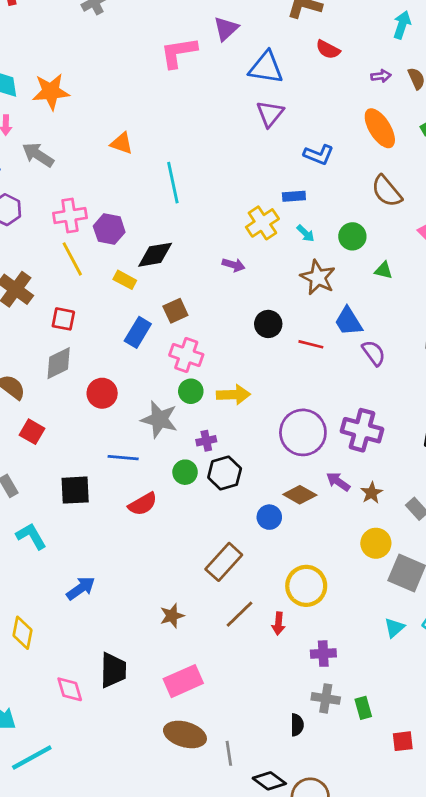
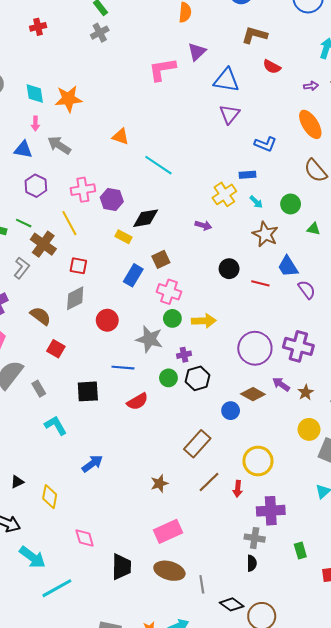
cyan line: (173, 183) -> (158, 165), turned -44
yellow line: (72, 259) -> (69, 223), moved
purple cross: (323, 654) -> (271, 511), size x1.5
black trapezoid: (113, 670) -> (121, 567), moved
gray cross: (326, 698) -> (255, 538), moved

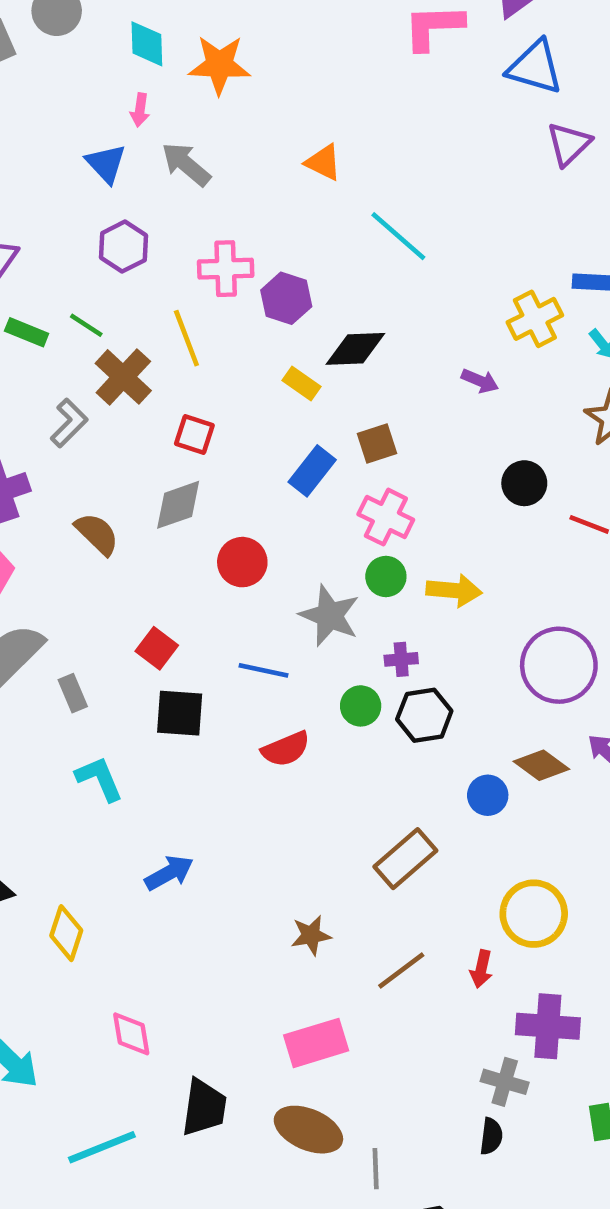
blue triangle: (226, 80) -> (535, 67), moved
blue triangle: (23, 149) -> (106, 164), turned 30
red square: (56, 349) -> (157, 648), moved
brown line: (209, 482) -> (401, 971), moved
cyan line: (57, 588) -> (102, 1147), moved

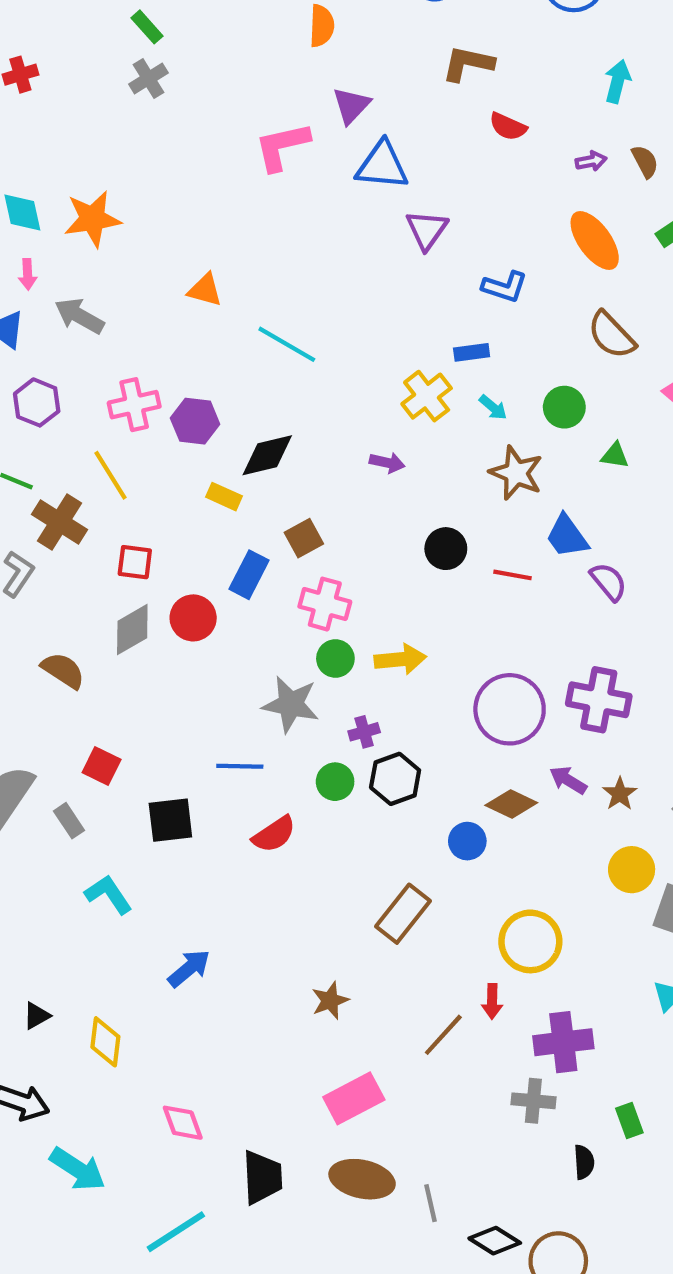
red circle: (242, 562) -> (193, 618), moved
red square: (157, 648) -> (102, 766), moved
brown line: (401, 971) -> (443, 1035), moved
black semicircle: (491, 1136) -> (584, 1162), moved

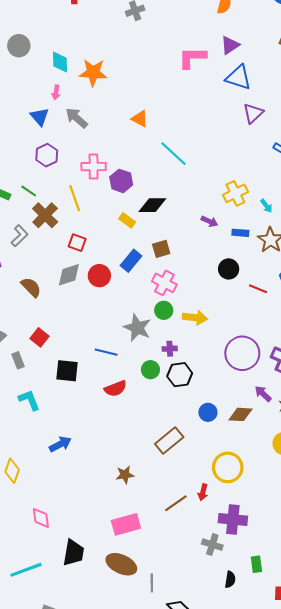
blue rectangle: (472, 352) -> (240, 233), moved
brown diamond: (511, 804) -> (241, 414), moved, turned -35

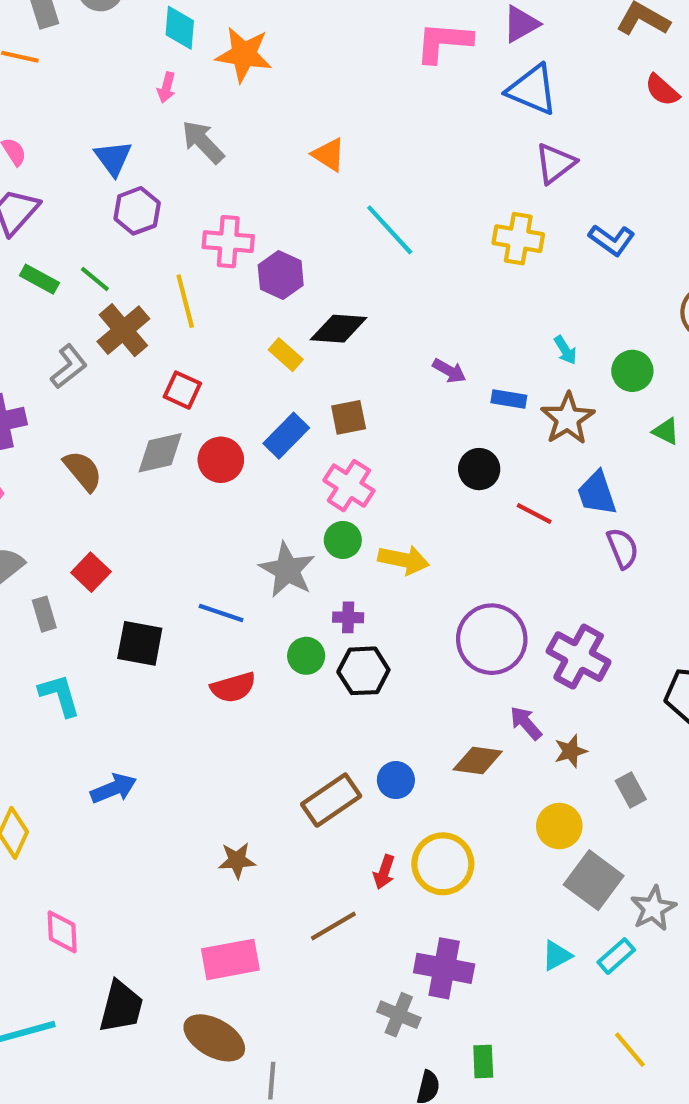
blue triangle: (40, 117) -> (113, 158), moved
yellow cross: (235, 193) -> (518, 239), moved, turned 30
blue circle: (208, 412) -> (396, 780), moved
red arrow: (203, 492) -> (384, 872), moved

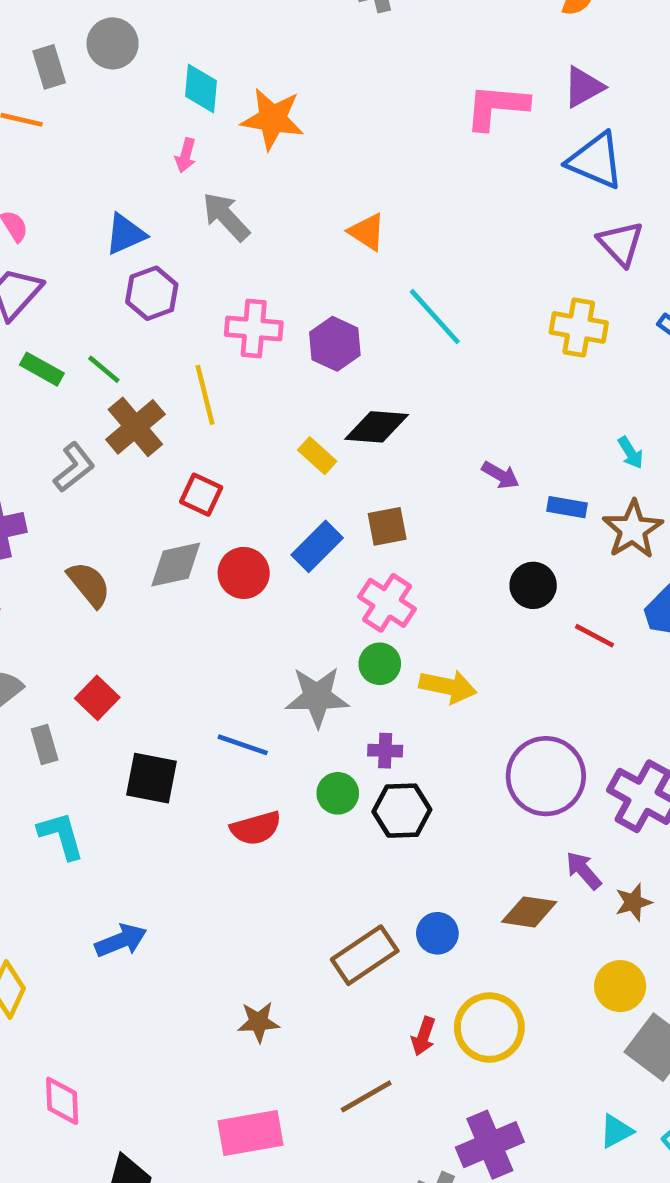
blue triangle: (113, 158) -> (125, 234), turned 42
purple triangle: (555, 163) -> (621, 243), turned -36
purple hexagon: (281, 275) -> (335, 344), moved
gray star: (287, 570) -> (317, 697), turned -30
purple cross: (444, 968) -> (490, 1145), turned -34

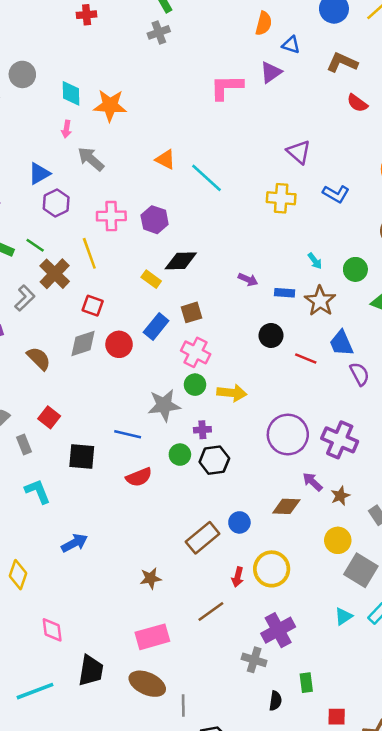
blue triangle: (596, 161) -> (291, 45), moved, size x0.6
cyan line: (435, 317) -> (207, 178), moved

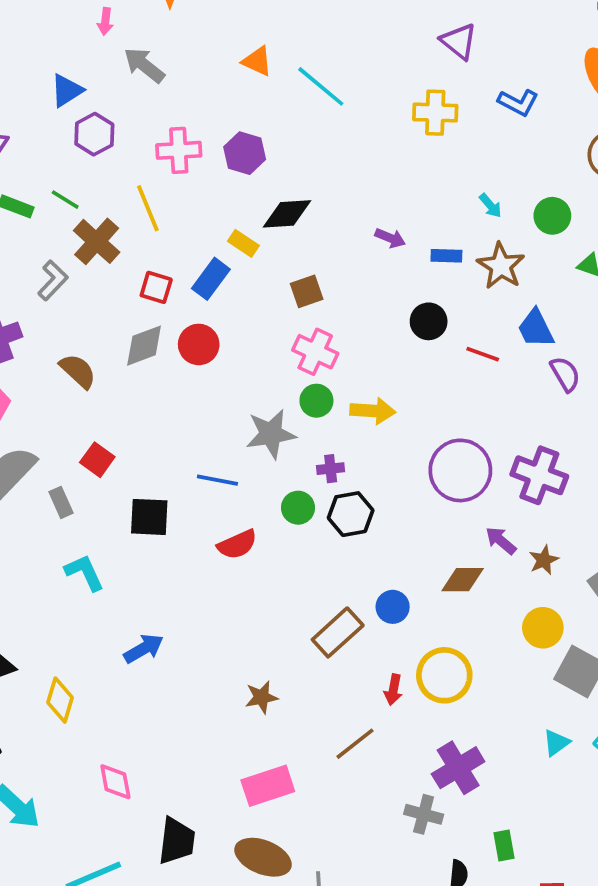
blue rectangle: (156, 327) -> (211, 279), moved

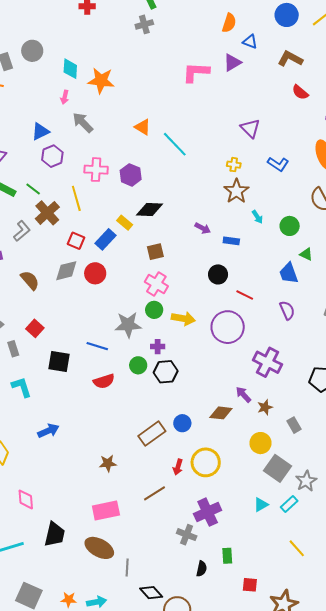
yellow cross: (435, 113) -> (234, 165), size x0.6
brown star: (501, 266) -> (236, 191), moved
blue trapezoid: (536, 328) -> (289, 273), moved
purple circle: (460, 470) -> (228, 327), moved

